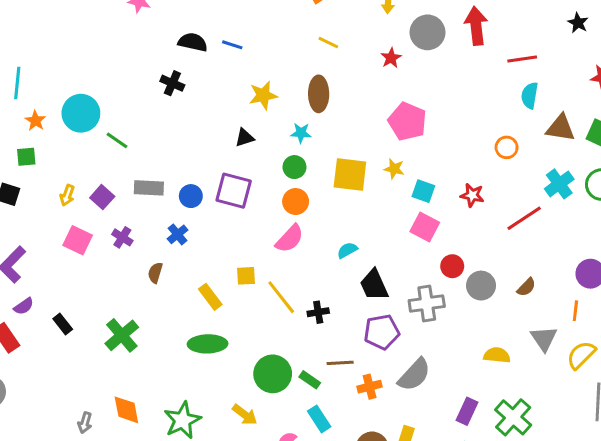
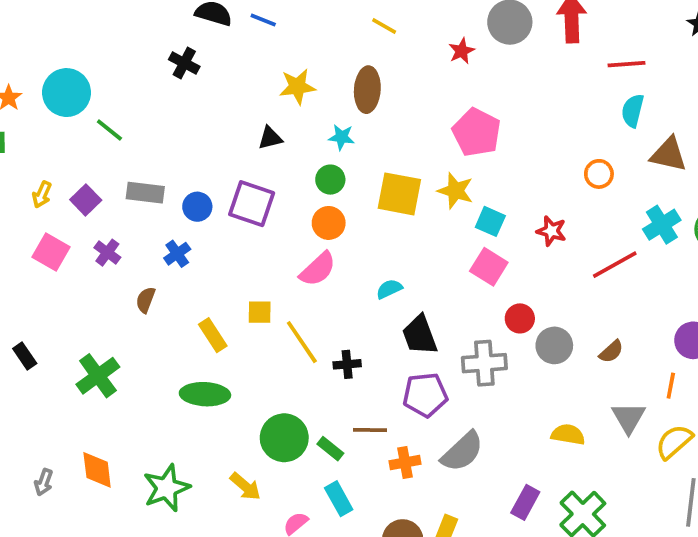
yellow star: (394, 169) -> (456, 191), size x1.4

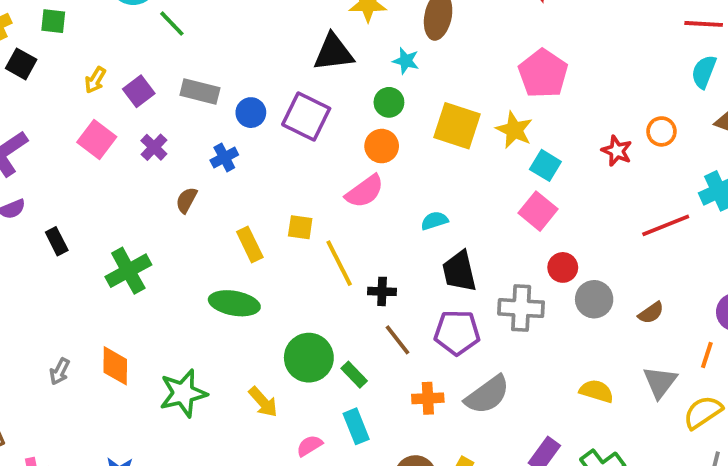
black triangle: (270, 138) -> (333, 52), size x1.6
red star: (551, 231) -> (617, 151), moved
brown line: (370, 430) -> (397, 340), moved, turned 44

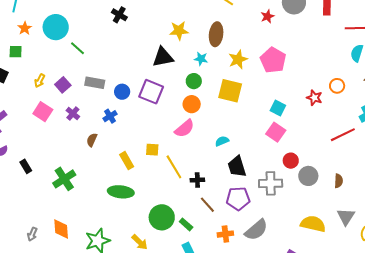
yellow star: (514, 130) -> (238, 59), moved, turned 30
brown semicircle: (651, 313) -> (339, 181), turned -48
yellow semicircle: (596, 391) -> (313, 224), size x1.4

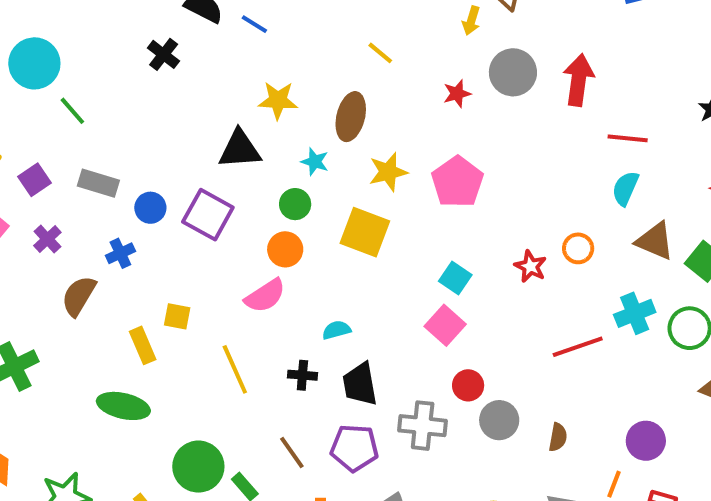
brown semicircle: (92, 140) -> (79, 296), size x1.5
yellow square: (152, 150) -> (177, 316), moved
black cross: (197, 180) -> (302, 375), moved

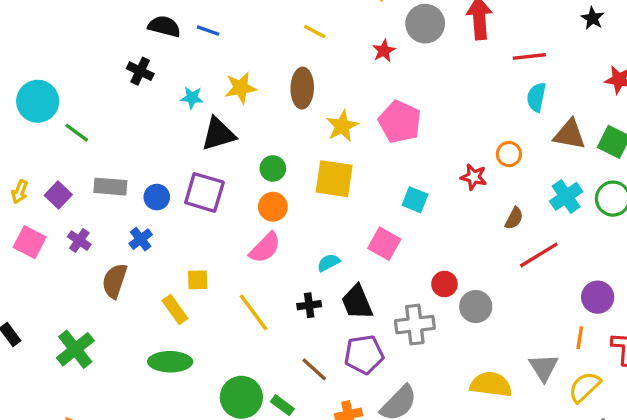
cyan star: (315, 162) -> (192, 98), moved
pink square: (445, 325) -> (384, 244), moved
red line: (578, 347) -> (539, 255), moved
brown semicircle: (558, 437) -> (514, 218), moved, turned 30

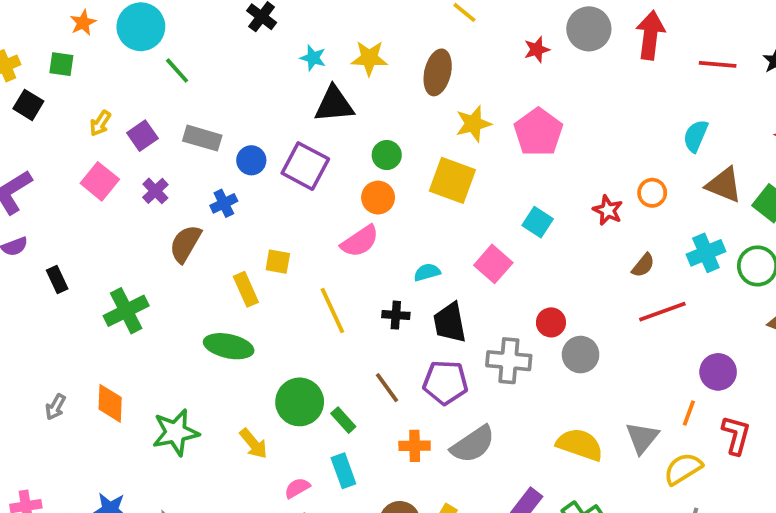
red line: (529, 56) -> (718, 64), moved

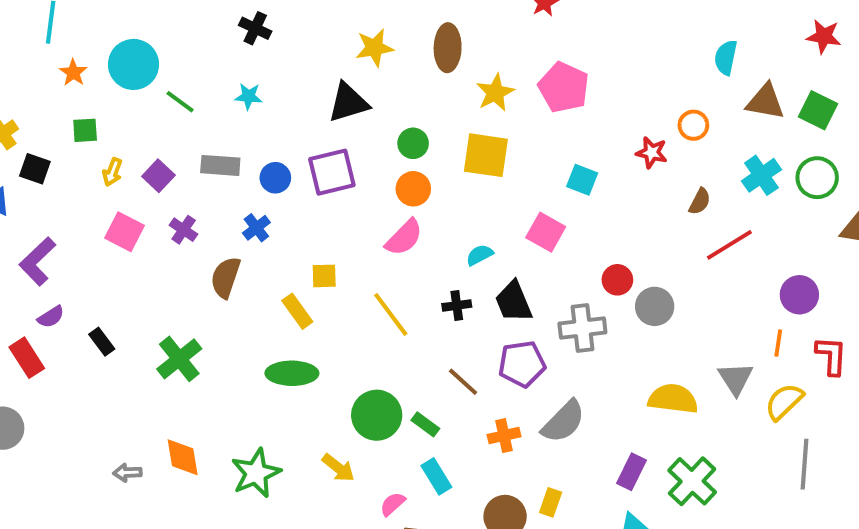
cyan star: (313, 58) -> (249, 96), moved
green square: (61, 64) -> (85, 130), moved
purple square: (305, 166) -> (332, 172), turned -30
gray arrow: (55, 407) -> (127, 473), turned 70

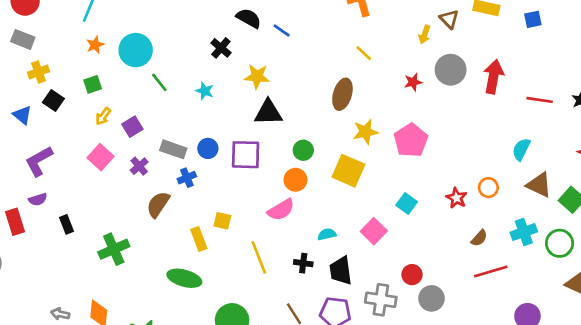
yellow star: (374, 48) -> (257, 76), moved
green square: (85, 130) -> (93, 84), turned -30
gray rectangle: (220, 165) -> (173, 149), moved

